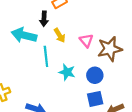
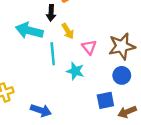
pink triangle: (86, 41) -> (89, 47), moved
blue circle: (95, 75) -> (122, 75), moved

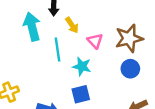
cyan arrow: (29, 31) -> (32, 27), turned 64
blue square: (105, 100) -> (81, 94), moved

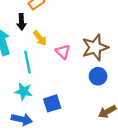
cyan star: (82, 66) -> (24, 91), moved

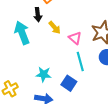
cyan line: (28, 62) -> (80, 62), moved
blue square: (52, 103) -> (69, 83), turned -35

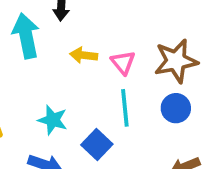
yellow arrow: (55, 28) -> (84, 55), moved, turned 128

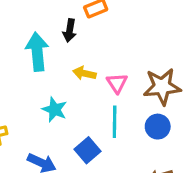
cyan star: (53, 120) -> (55, 110), moved

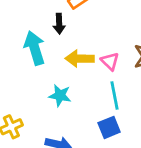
yellow arrow: (84, 73) -> (80, 59), size x1.4
blue square: (87, 150) -> (109, 127), moved, turned 30

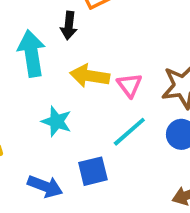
cyan line: (115, 96) -> (129, 132), turned 52
blue square: (109, 127) -> (93, 171), moved

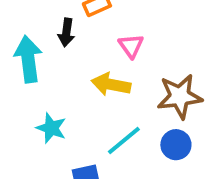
yellow arrow: (90, 76) -> (111, 84), moved
pink triangle: (130, 85) -> (131, 46), moved

